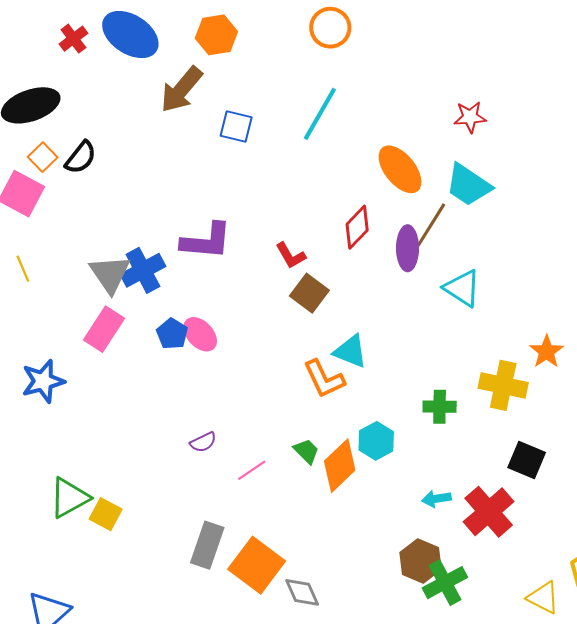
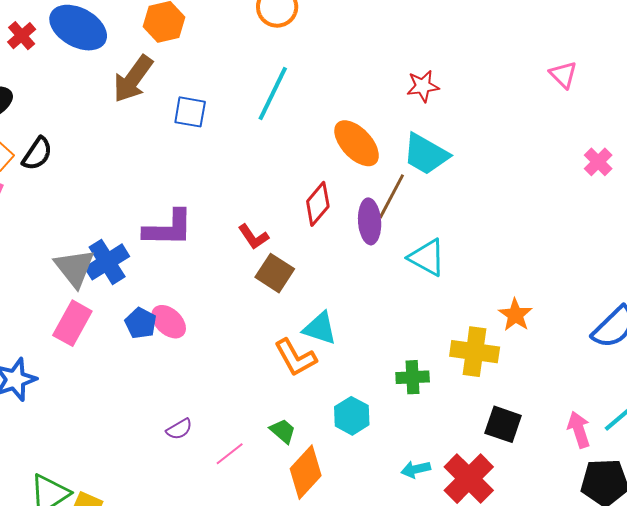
orange diamond: (340, 466) -> (306, 472), moved

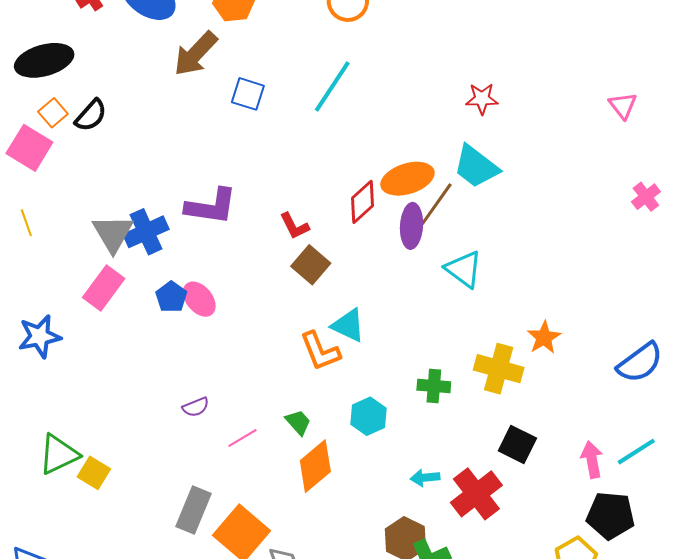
orange ellipse: (357, 143) -> (407, 179), moved, turned -72

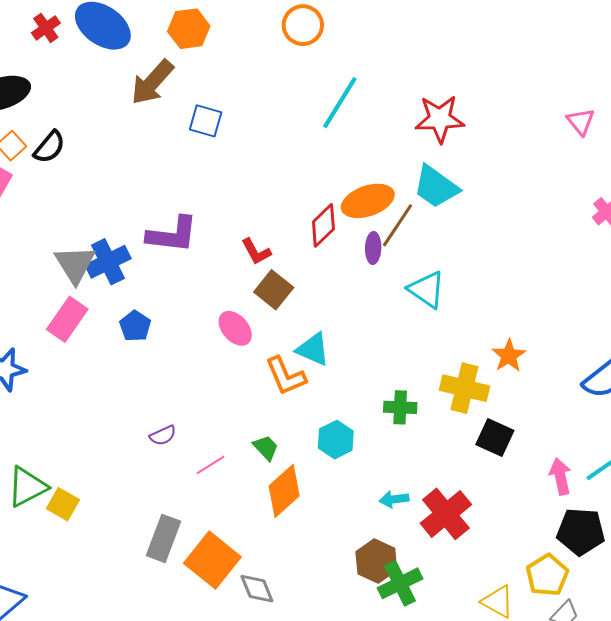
cyan line: (332, 86) -> (340, 103), moved
red star: (482, 99) -> (440, 119), size x1.5
purple ellipse: (412, 226) -> (373, 248), size x0.7
pink ellipse: (199, 299) -> (235, 328), moved
black square: (517, 445) -> (495, 437), moved

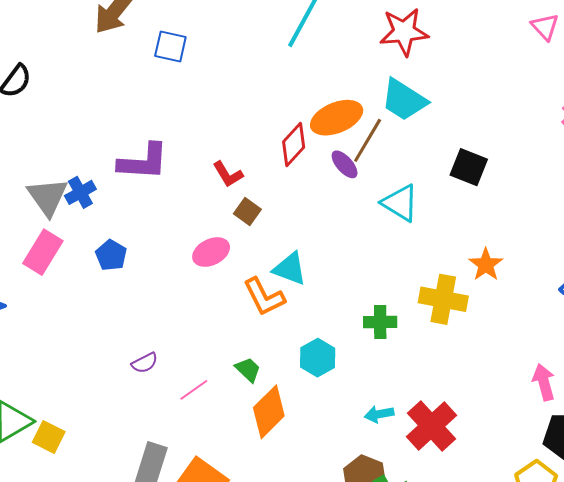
purple ellipse: (373, 248) -> (345, 164), turned -40
blue cross: (108, 262) -> (80, 192), size x0.7
brown square: (274, 290) -> (247, 211), size x0.7
pink ellipse: (235, 328) -> (211, 252), turned -72
black square: (495, 437) -> (469, 167), moved

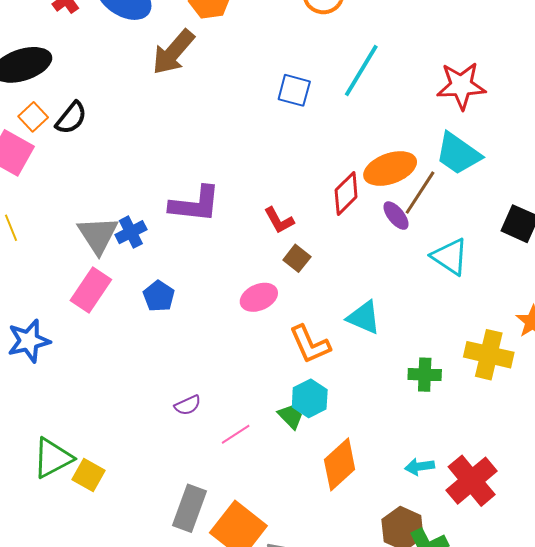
blue square: (170, 47) -> (294, 90), moved
cyan triangle: (290, 269) -> (364, 317), moved
cyan hexagon: (318, 358) -> (310, 398), moved
orange diamond: (269, 412) -> (340, 464), moved

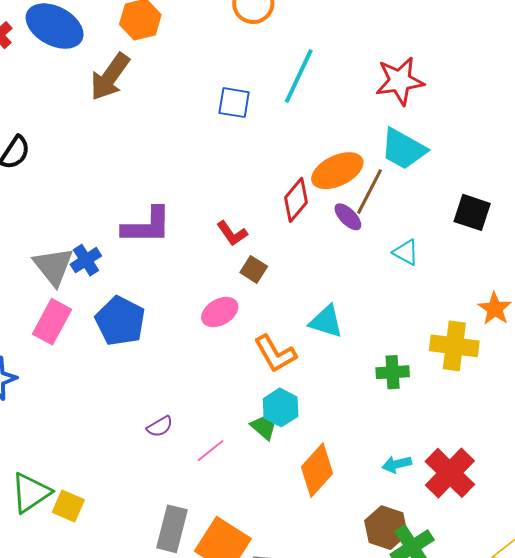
cyan triangle: (450, 257) -> (406, 252), size x0.7
blue pentagon: (159, 296) -> (120, 321), size x1.6

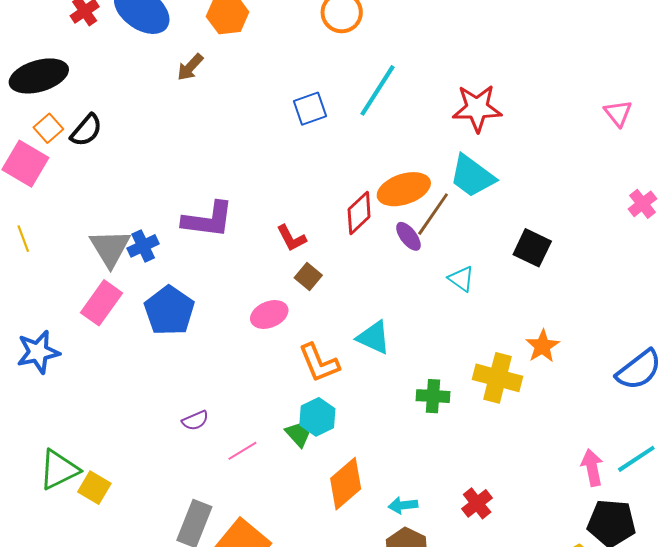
brown arrow: (110, 77) -> (190, 67), size x0.6
blue square: (234, 103) -> (310, 109), turned -36
cyan arrow: (397, 464) -> (403, 505), moved
red cross: (450, 473) -> (477, 503), size x0.6

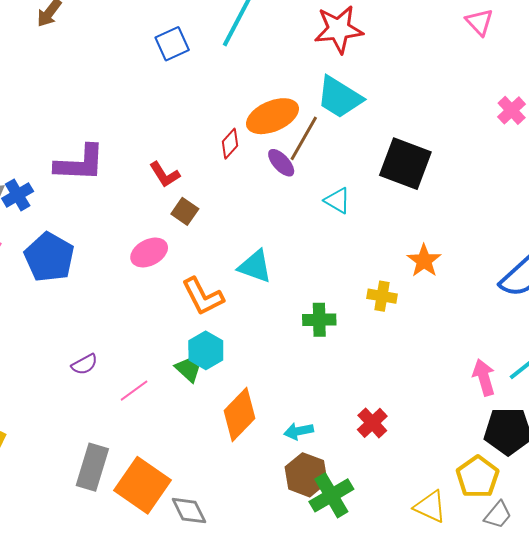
red diamond: (359, 213) -> (230, 144), size x0.7
black square: (532, 248) -> (405, 164), size x1.4
yellow cross: (498, 378) -> (382, 296), size x0.6

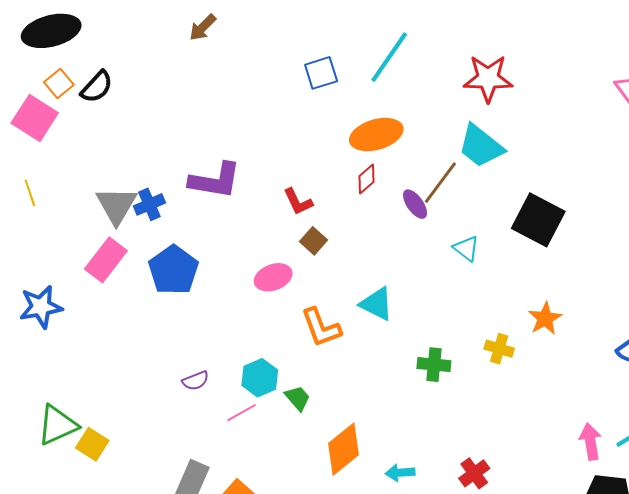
orange ellipse: (272, 116) -> (376, 135), moved
cyan hexagon: (206, 350) -> (260, 378), moved

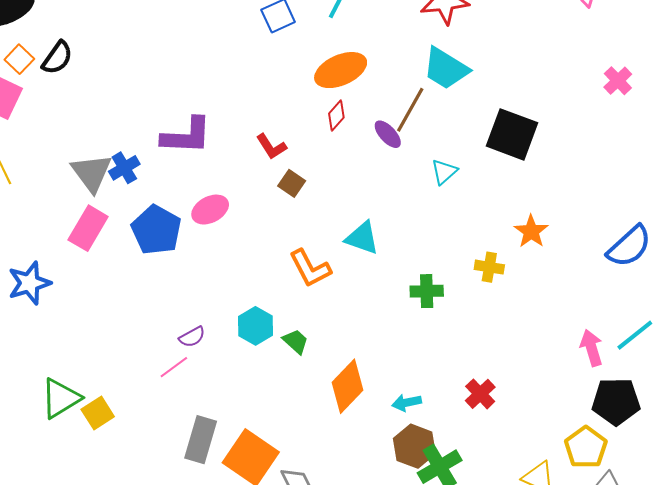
cyan triangle: (466, 248) -> (444, 172), turned 48
pink ellipse: (273, 277) -> (210, 210), moved
pink line: (242, 413) -> (174, 367), moved
yellow square: (92, 444) -> (98, 413), turned 32

